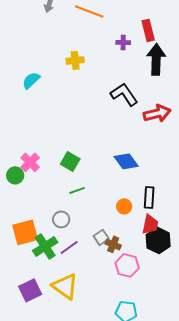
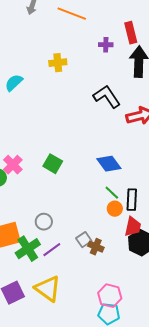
green line: (77, 190) -> (112, 193), moved, turned 63
orange circle: (124, 206) -> (115, 209), moved
pink hexagon: (127, 265) -> (110, 296), moved

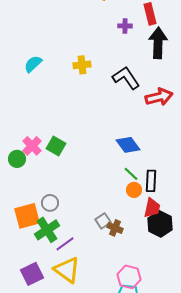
yellow cross: (58, 63) -> (82, 65), moved
green square: (53, 164) -> (56, 146), moved
gray circle: (44, 222) -> (50, 203), moved
purple line: (52, 250) -> (65, 244), moved

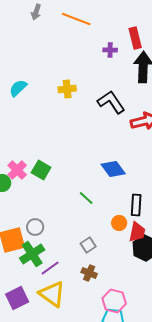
green line: (131, 174) -> (86, 198), moved
orange circle: (134, 190) -> (119, 223), moved
brown cross: (115, 228) -> (89, 273), moved

